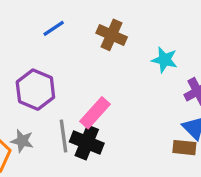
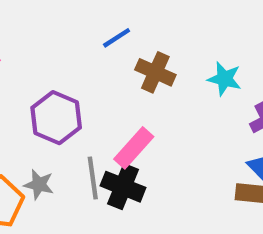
blue line: (54, 28) -> (117, 38), moved
brown cross: (112, 35) -> (155, 72), moved

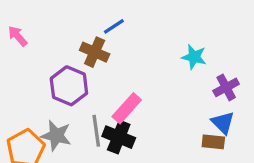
brown cross: (155, 72) -> (95, 52), moved
gray star: (39, 185) -> (56, 135), size x1.4

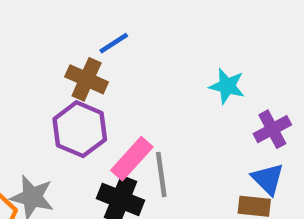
purple hexagon: (69, 86) -> (80, 129), moved
gray line: (96, 131) -> (161, 174), moved

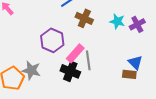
brown cross: (87, 79) -> (84, 18), moved
purple cross: (272, 129) -> (137, 24), moved

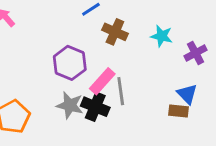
purple cross: (137, 24) -> (196, 53), moved
gray star: (31, 70) -> (70, 105), moved

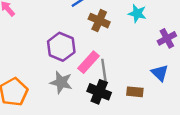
cyan star: (162, 36) -> (137, 13), moved
black cross: (95, 107) -> (99, 92), moved
brown rectangle: (179, 111) -> (135, 92), moved

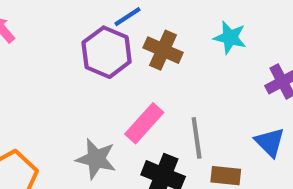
purple hexagon: (61, 47) -> (107, 52), moved
gray line: (104, 70) -> (197, 138), moved

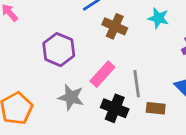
purple hexagon: (107, 52) -> (59, 50), moved

